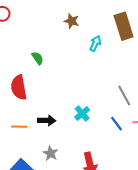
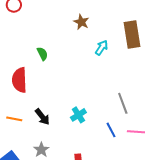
black arrow: (47, 120) -> (42, 117), turned 42

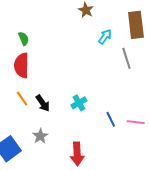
green semicircle: (42, 54) -> (24, 39), moved
gray line: (123, 103) -> (126, 58), moved
orange line: (14, 119) -> (22, 99), moved, turned 42

